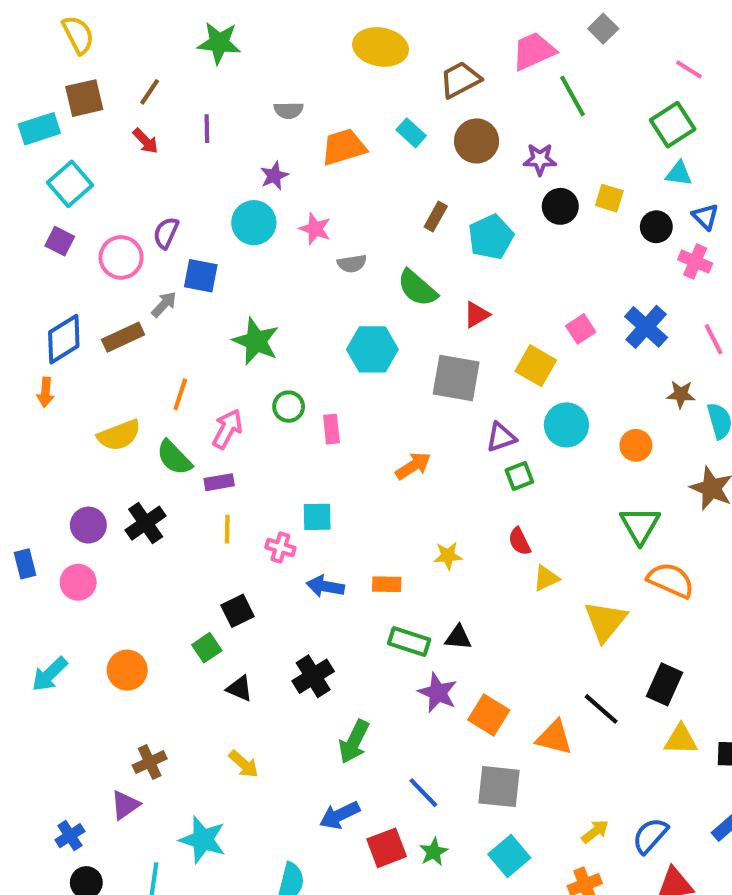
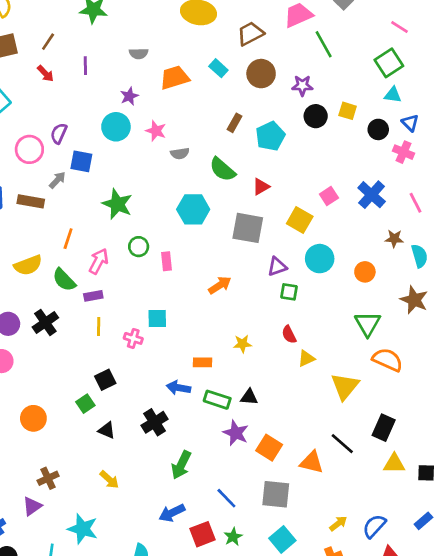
brown rectangle: (123, 337) -> (31, 201), turned 35
green square: (519, 476) -> (289, 292), turned 30
blue arrow: (325, 586) -> (179, 388), moved

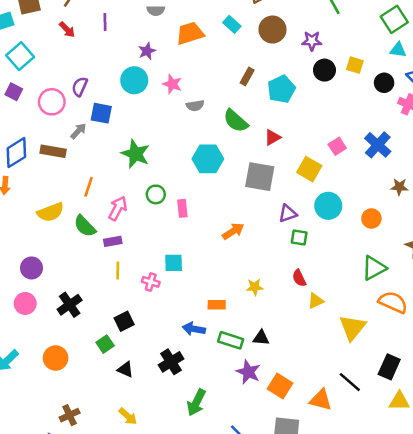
black cross: (45, 322) -> (70, 305), moved
green triangle: (368, 324) -> (374, 268), turned 32

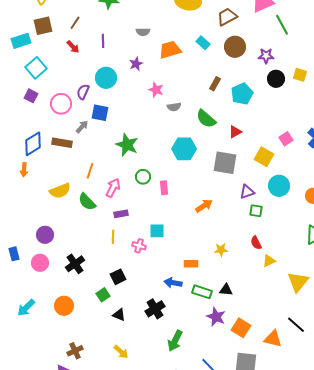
cyan circle: (134, 80) -> (106, 78), moved
purple rectangle: (113, 241) -> (121, 214), moved

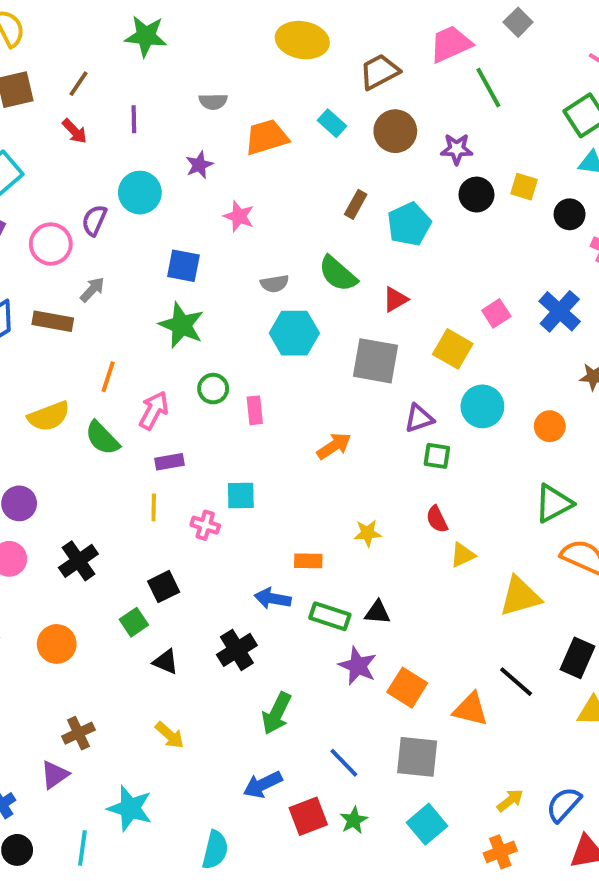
gray semicircle: (174, 107) -> (275, 284), moved
blue square: (100, 113) -> (183, 266), moved
yellow triangle: (298, 282) -> (520, 596), turned 35

